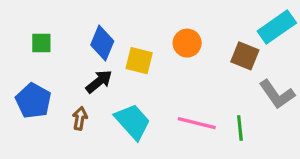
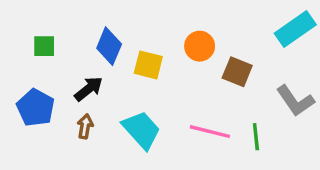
brown square: (245, 56) -> (237, 72), moved
black arrow: (99, 82) -> (89, 89), moved

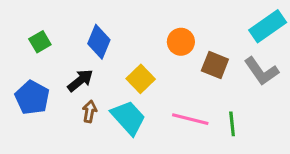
green square: (44, 46) -> (40, 42), turned -30
yellow square: (148, 65) -> (141, 79), moved, turned 32
gray L-shape: (295, 101) -> (261, 71), moved
brown arrow: (85, 126) -> (90, 111), moved

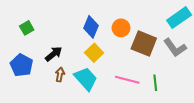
blue diamond: (99, 42) -> (91, 27), moved
brown square: (215, 65) -> (144, 43), size x1.4

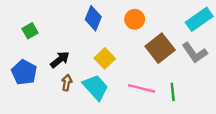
blue diamond: (91, 27) -> (93, 18), moved
orange circle: (121, 28) -> (135, 19), moved
brown square: (144, 43) -> (160, 48), turned 30

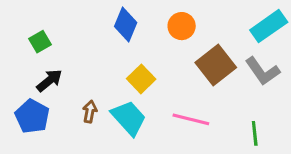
black arrow: (60, 60) -> (49, 81), moved
blue pentagon: (24, 72) -> (32, 116), moved
green line: (173, 92) -> (255, 133), moved

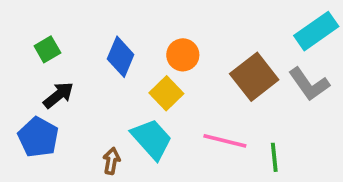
blue diamond: (126, 24) -> (121, 57), moved
orange circle: (182, 26) -> (183, 55), moved
brown arrow: (90, 112) -> (111, 161), moved
green line: (255, 133) -> (274, 157), moved

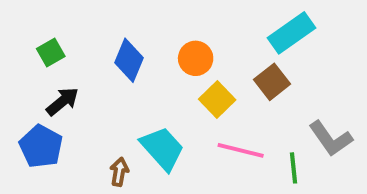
cyan rectangle: (316, 31) -> (292, 33), moved
brown square: (254, 77) -> (272, 82), size x0.7
gray L-shape: (309, 84) -> (331, 139), moved
yellow square: (166, 93) -> (217, 99), moved

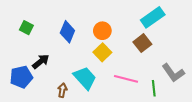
green square: (51, 52) -> (26, 28), turned -32
yellow square: (217, 99) -> (102, 52), moved
black arrow: (62, 101) -> (41, 62), moved
blue pentagon: (41, 146) -> (21, 77), turned 30

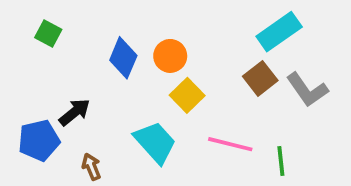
green square: (26, 28) -> (48, 33), moved
orange circle: (102, 31) -> (170, 56), moved
gray L-shape: (173, 73) -> (307, 90), moved
brown arrow: (62, 90) -> (91, 167), moved, turned -32

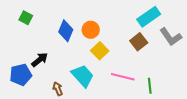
gray L-shape: (307, 90) -> (171, 37), moved
brown arrow: (91, 167) -> (58, 89), moved

